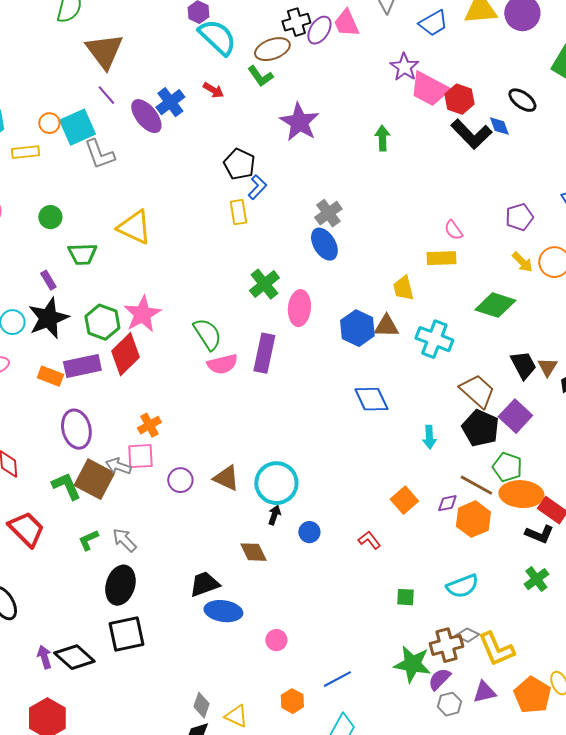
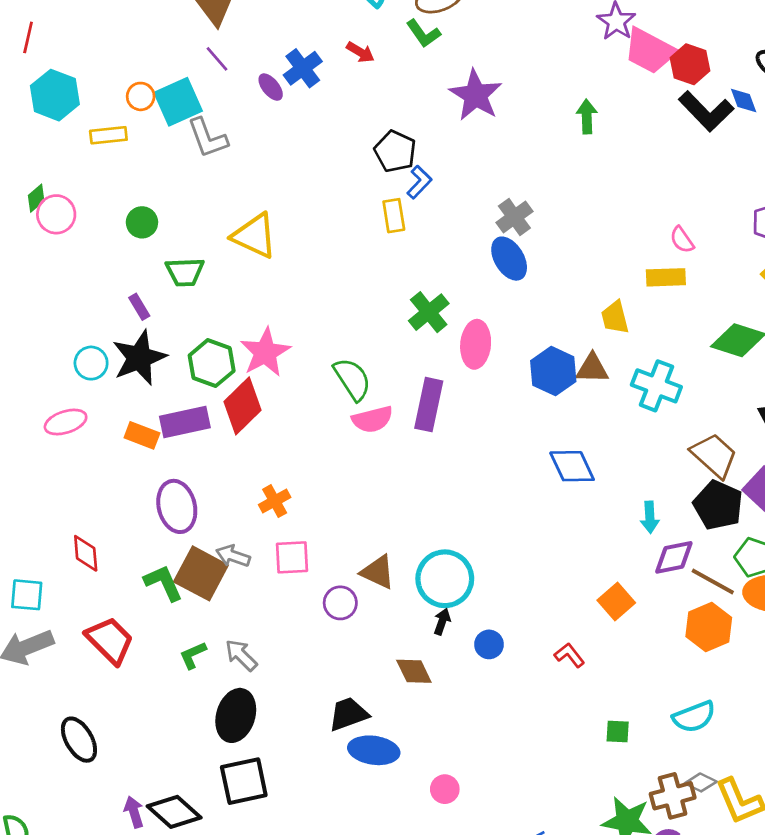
purple ellipse: (146, 116) -> (271, 87), size x0.6
pink square: (140, 456) -> (292, 557), moved
purple circle: (180, 480) -> (340, 603), moved
purple diamond: (447, 503) -> (674, 557), moved, size x1.5

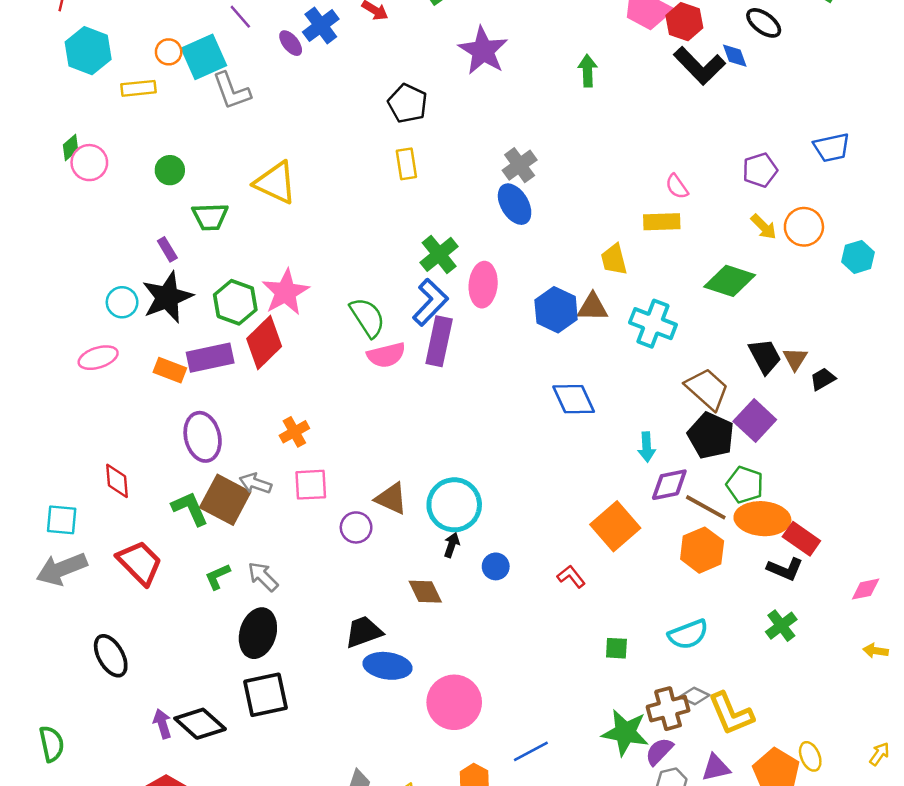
blue L-shape: (419, 182) -> (430, 302), moved, size x1.5
orange square: (616, 602) -> (615, 526), size x1.4
pink circle: (445, 789) -> (454, 702), size x2.0

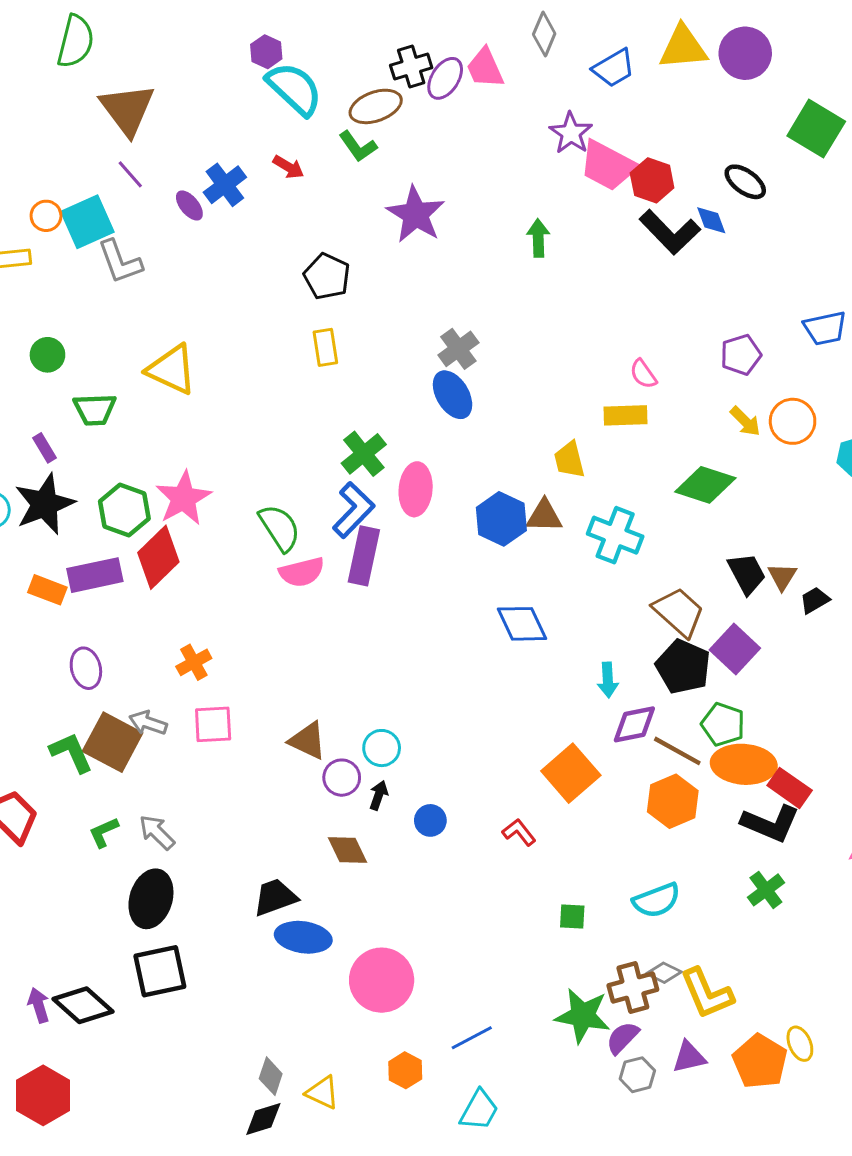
purple ellipse: (203, 437) -> (86, 668), size x0.7
cyan circle: (454, 505) -> (382, 748), size x0.6
purple circle: (356, 527) -> (342, 778), moved
black L-shape: (785, 569) -> (770, 823), size x1.4

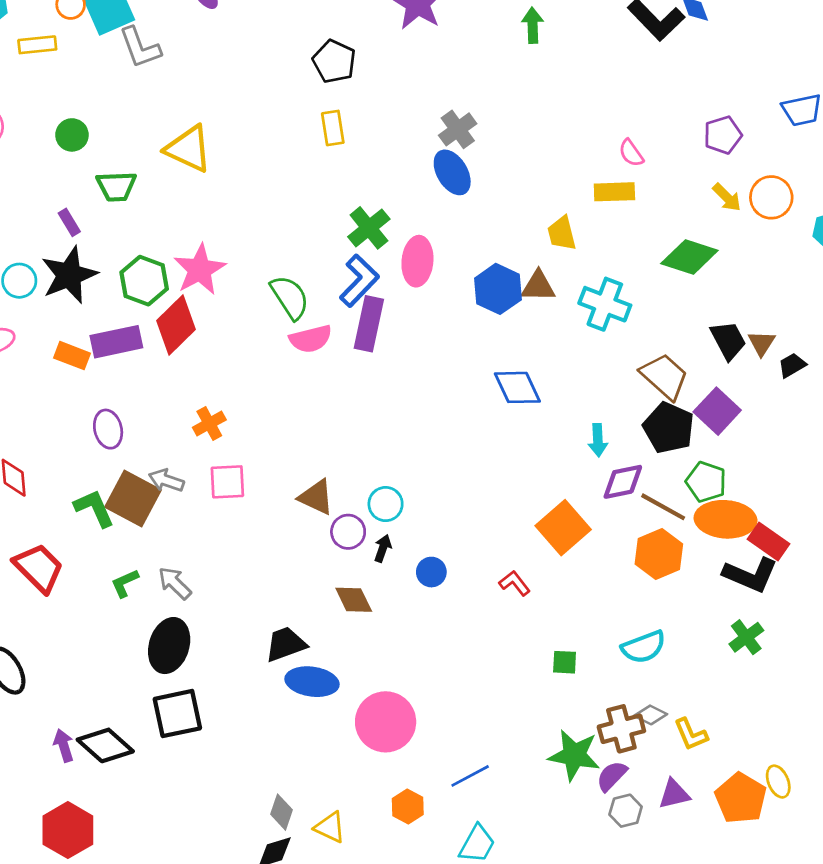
yellow L-shape: (707, 993) -> (691, 734), size x0.7

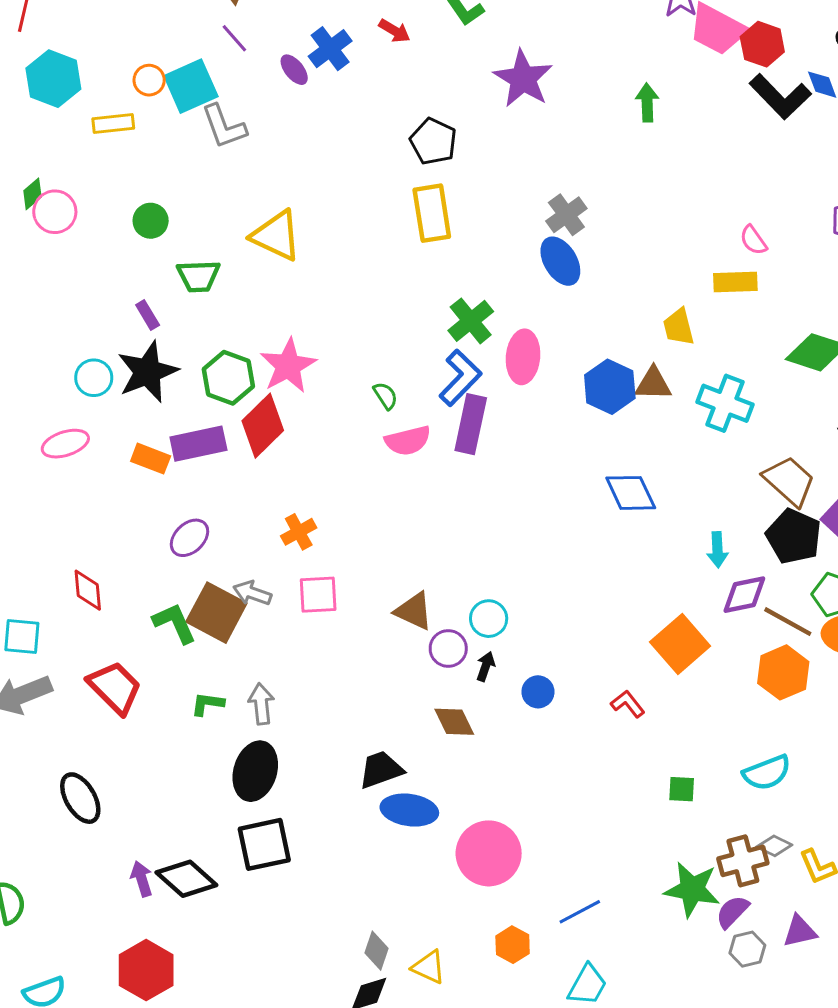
yellow rectangle: (333, 128) -> (432, 213), size x1.5
green semicircle: (290, 297) -> (385, 396), size x0.6
purple ellipse: (108, 429) -> (189, 538), turned 60
green L-shape: (125, 583) -> (207, 704), turned 32
gray arrow: (175, 583) -> (261, 704), turned 39

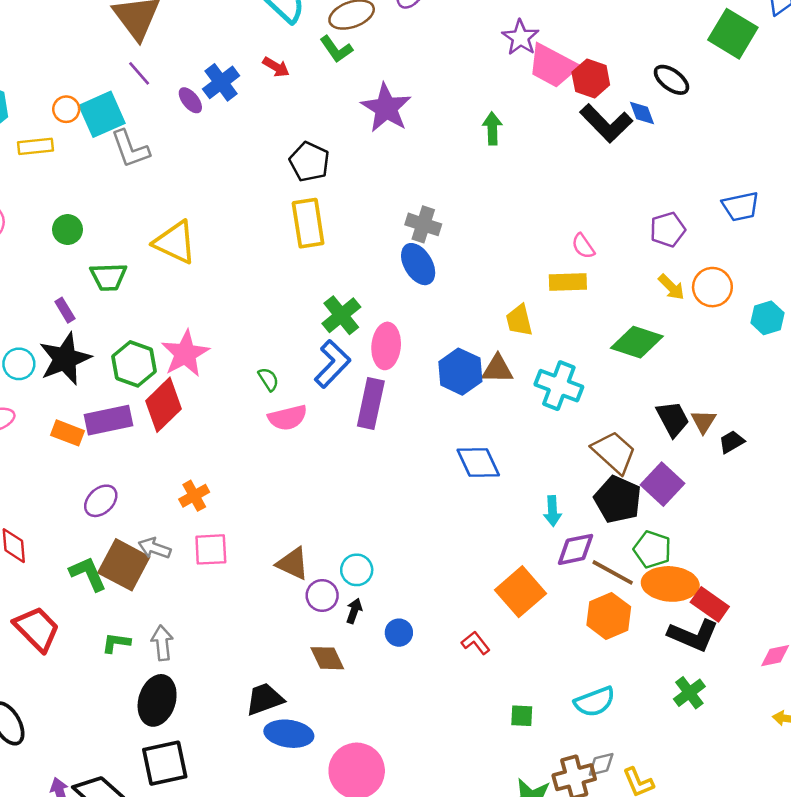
gray cross: (566, 215) -> (423, 224), turned -36
purple rectangle: (471, 424) -> (371, 404), moved
gray diamond: (774, 846) -> (601, 764), turned -40

